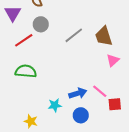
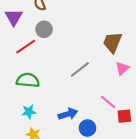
gray line: (74, 35) -> (80, 69), moved
brown trapezoid: (104, 36) -> (112, 42), turned 40
blue arrow: (78, 93) -> (68, 114), moved
cyan star: (55, 105) -> (29, 112), moved

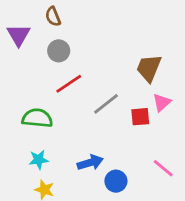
red line: (26, 47) -> (69, 84), moved
pink line: (108, 102) -> (163, 168), moved
red square: (124, 116) -> (140, 117), moved

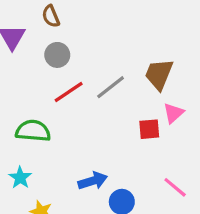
gray line: (106, 104) -> (111, 87), moved
cyan star: (39, 160) -> (20, 178), moved, turned -30

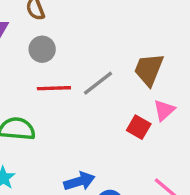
red line: (69, 92) -> (54, 88), turned 32
red square: (149, 129) -> (139, 127), turned 35

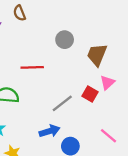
gray circle: (42, 49) -> (65, 40), moved
gray line: (98, 83) -> (62, 103), moved

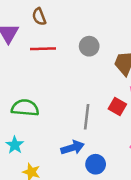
red line: (32, 67) -> (43, 49), moved
gray line: (62, 103) -> (87, 117), turned -45

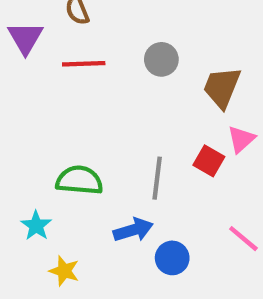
green semicircle: (25, 108) -> (79, 180), moved

